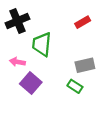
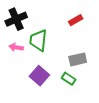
pink arrow: (17, 62) -> (16, 47), moved
purple square: (31, 83) -> (39, 76), moved

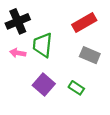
red rectangle: (76, 20) -> (84, 22), size x1.5
gray rectangle: (78, 59) -> (90, 55), moved, turned 36

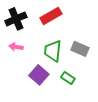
red rectangle: (84, 22) -> (51, 16), moved
green trapezoid: (43, 45) -> (53, 51), moved

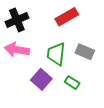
red rectangle: (51, 16) -> (67, 17), moved
pink arrow: (16, 47) -> (17, 50), size x1.6

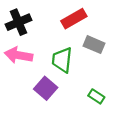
gray rectangle: (85, 52) -> (94, 45), moved
green rectangle: (72, 83) -> (96, 96), moved

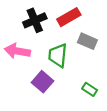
black cross: (19, 22) -> (35, 20), moved

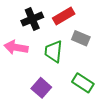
purple square: (42, 82) -> (41, 88), moved
green rectangle: (90, 89) -> (83, 83), size x1.5

